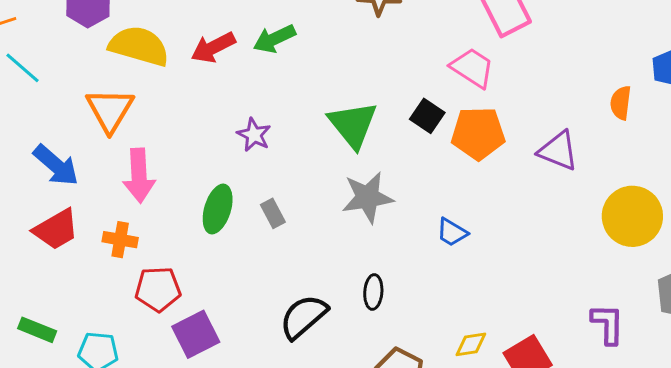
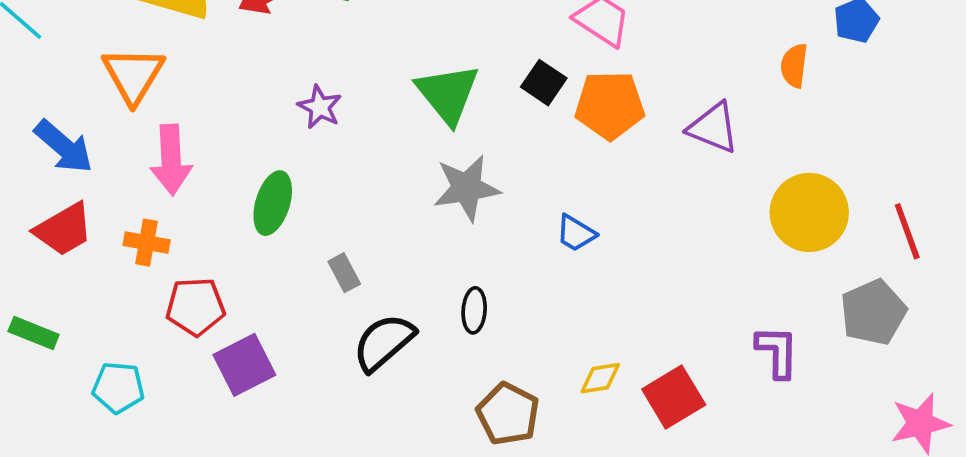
gray rectangle: (273, 213) -> (344, 273), moved
green rectangle: (37, 330) -> (34, 333), moved

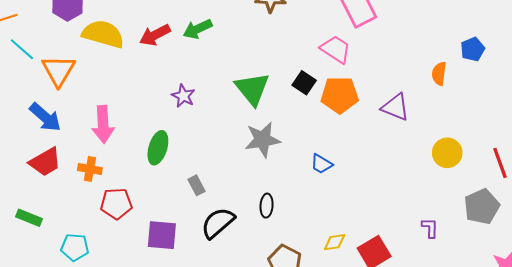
orange triangle: (133, 75) -> (58, 71), moved
yellow circle: (809, 212) -> (447, 153), size x0.7
purple L-shape: (777, 352) -> (430, 228), size x0.7
purple square: (244, 365) -> (162, 235), moved, turned 32

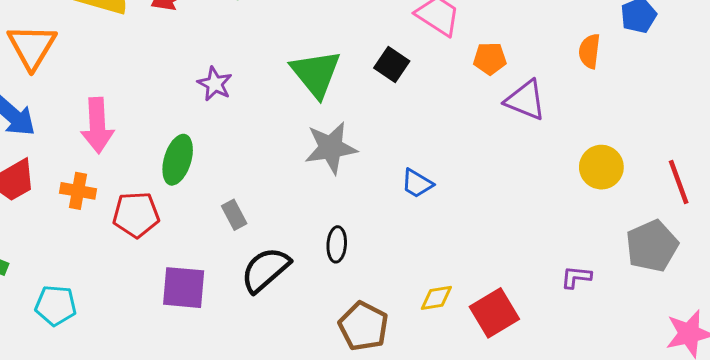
orange pentagon: (340, 95) -> (490, 59), moved, size x0.6
red pentagon: (116, 204) -> (136, 215), moved
purple L-shape: (430, 228) -> (576, 277), turned -85

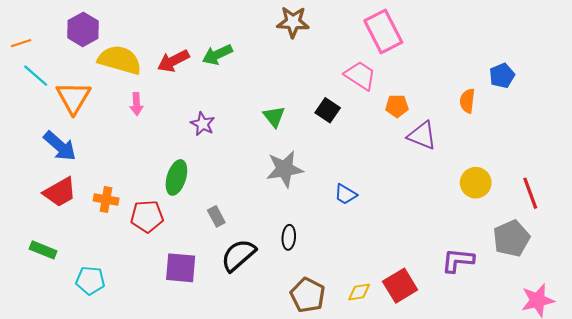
green triangle: (316, 73) -> (274, 117), size x0.6
pink arrow: (97, 125) -> (137, 104), moved, size x0.6
purple L-shape: (576, 277) -> (458, 260), size x1.5
yellow diamond: (436, 298) -> (359, 292), moved

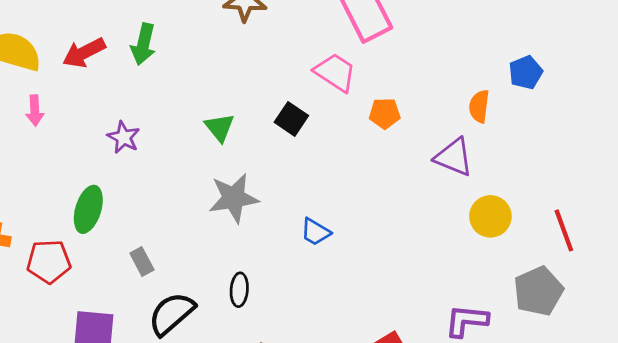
green arrow: (217, 55) -> (143, 44), turned -52
purple triangle: (422, 135) -> (454, 157), moved

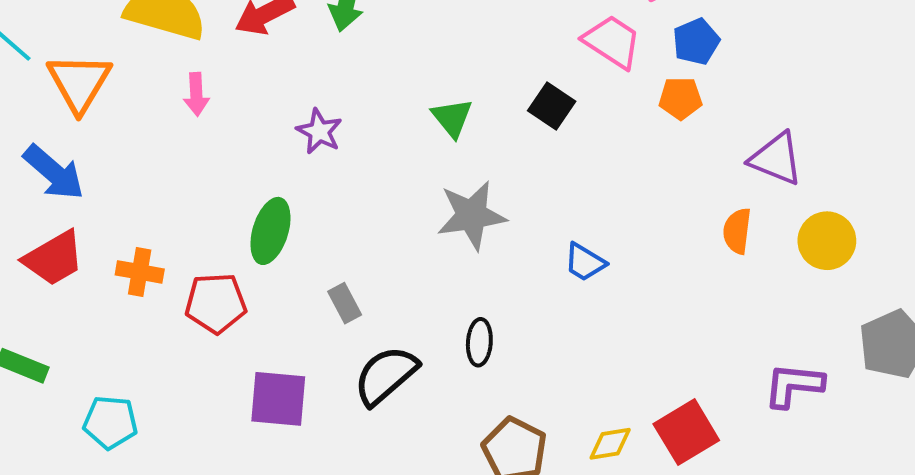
blue pentagon: (526, 72) -> (696, 42), moved
orange semicircle: (479, 106) -> (737, 231), moved

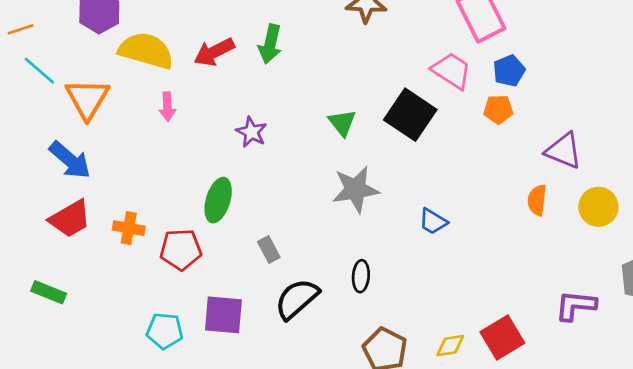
black square: (552, 106) -> (410, 115), size x1.6
cyan pentagon: (110, 422) -> (165, 331), moved

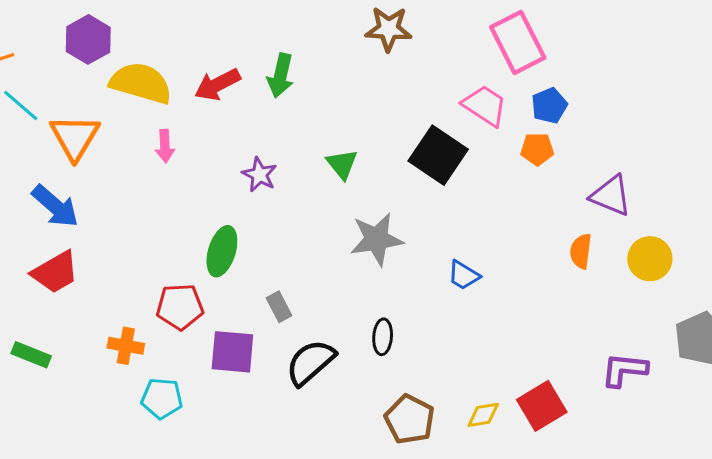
green triangle: (342, 123) -> (342, 164), moved
orange cross: (129, 228) -> (126, 346), moved
purple square: (223, 315) -> (232, 352), moved

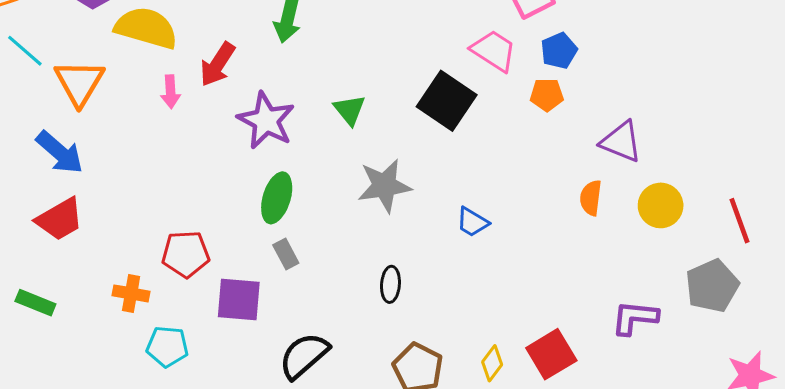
red arrow: (217, 85) -> (218, 64), moved, turned -30
purple star: (259, 175) -> (266, 120), size x1.6
green ellipse: (222, 251) -> (277, 198), moved
black semicircle: (311, 362) -> (304, 356), moved
yellow diamond: (483, 415) -> (492, 363), turned -44

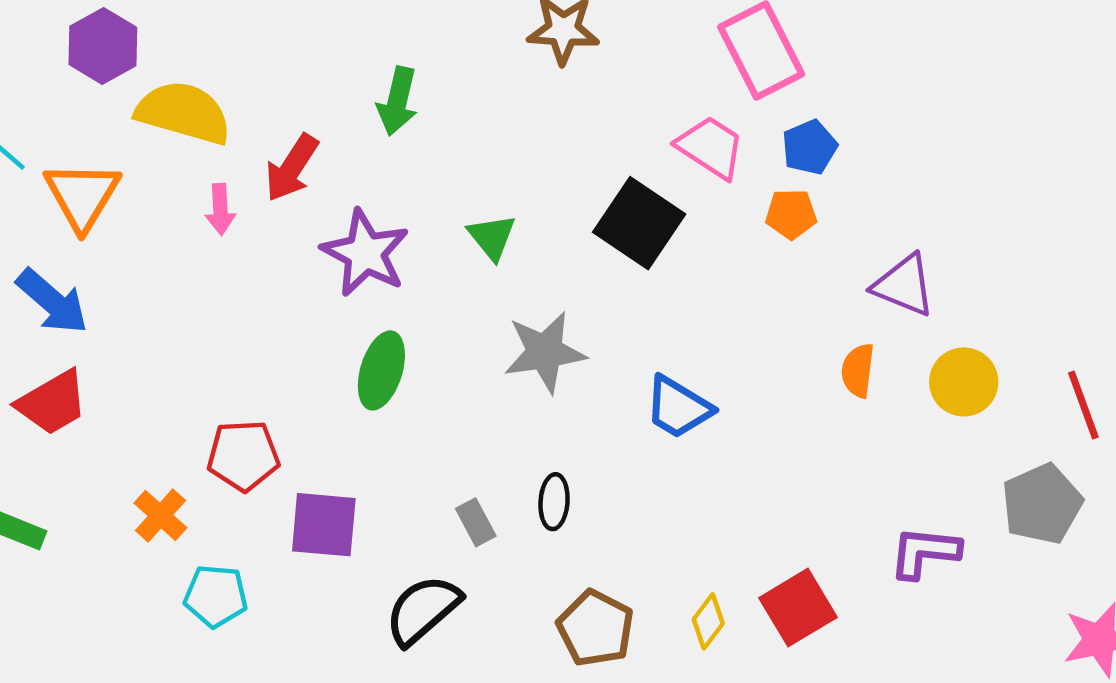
blue trapezoid: (472, 222) -> (678, 407), size x1.4
gray rectangle: (286, 254) -> (476, 522), moved
orange cross: (131, 293) -> (160, 515), turned 32

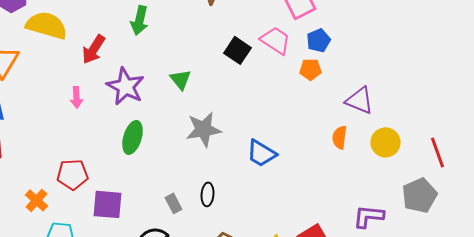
pink arrow: (220, 209) -> (77, 97), moved
black square: (639, 223) -> (238, 50), moved, size x0.7

